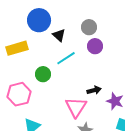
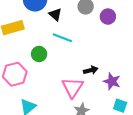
purple circle: (95, 46) -> (108, 17), moved
cyan line: (66, 58) -> (62, 38), turned 54

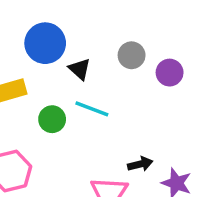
green circle: (39, 54) -> (52, 119), moved

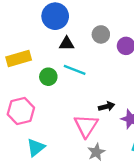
blue circle: (45, 43) -> (55, 16), moved
black triangle: (80, 69) -> (67, 44), turned -42

